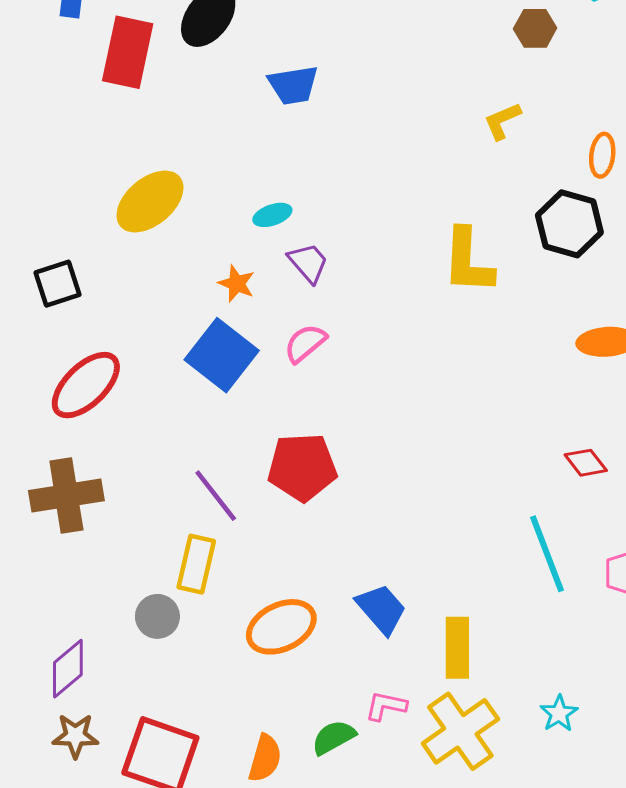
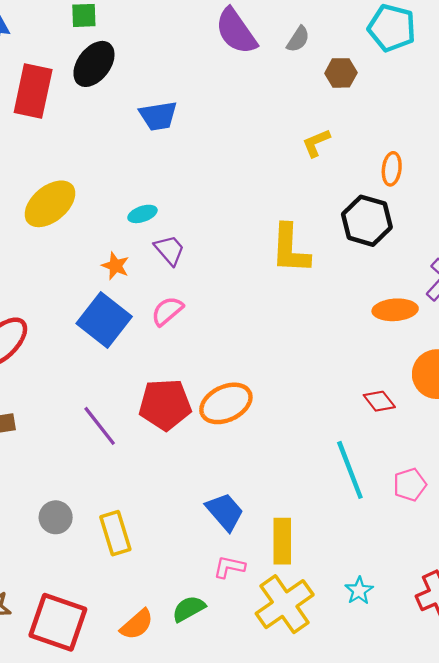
yellow rectangle: (196, 564) -> (115, 533), moved, turned -30
orange ellipse: (281, 627) -> (226, 403), moved
pink L-shape: (386, 706) -> (229, 567), moved
orange semicircle: (265, 758) -> (137, 624), turned 33

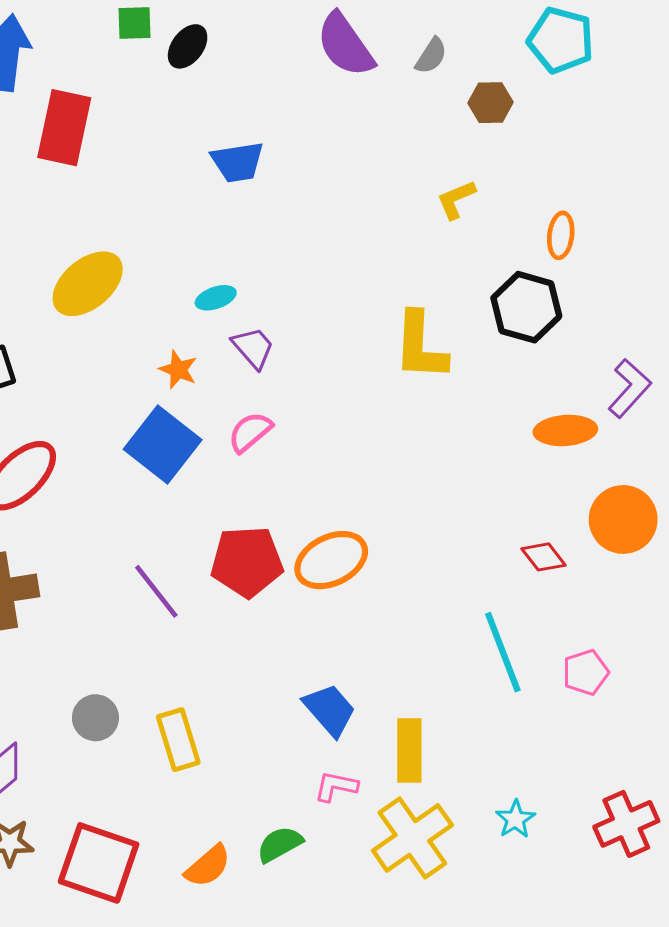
black ellipse: (94, 64) -> (188, 46), moved, size x0.7

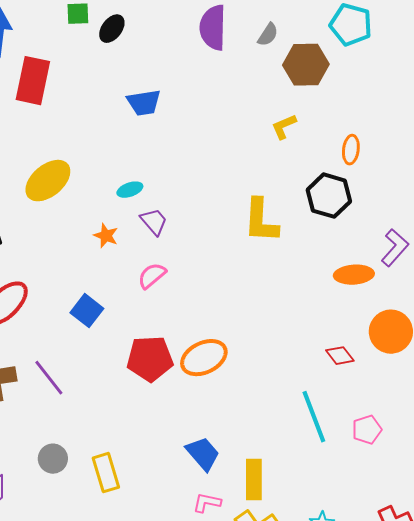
purple semicircle: (345, 45) -> (213, 28), turned 36
brown hexagon: (490, 103) -> (306, 65), size x1.6
blue square: (163, 445) -> (87, 311), moved, size x0.7
purple line: (156, 591) -> (49, 378), moved

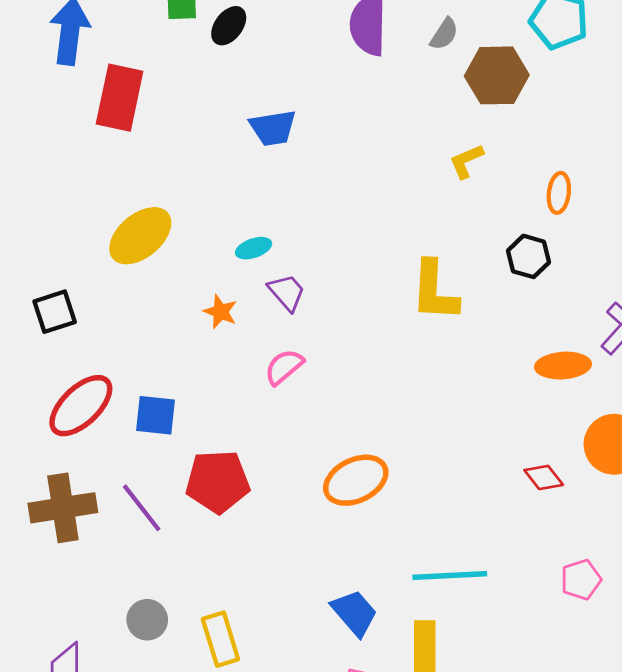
black hexagon: (329, 196) -> (528, 256), size x0.7
blue square: (87, 311) -> (155, 415), moved, turned -32
red pentagon: (150, 359) -> (218, 482), moved
cyan line: (314, 417) -> (450, 576), moved, turned -72

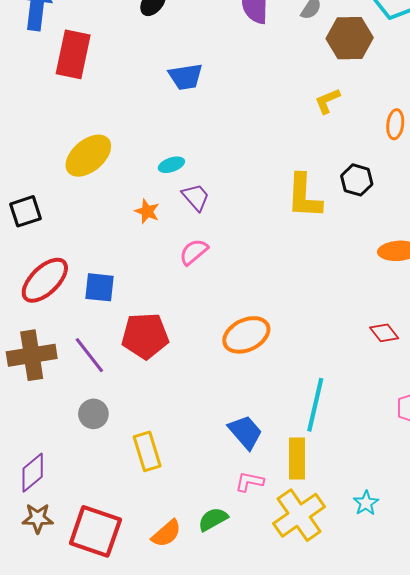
black hexagon: (528, 256) -> (357, 180), moved
cyan line: (450, 576) -> (315, 405), turned -74
gray circle: (147, 620) -> (93, 414), moved

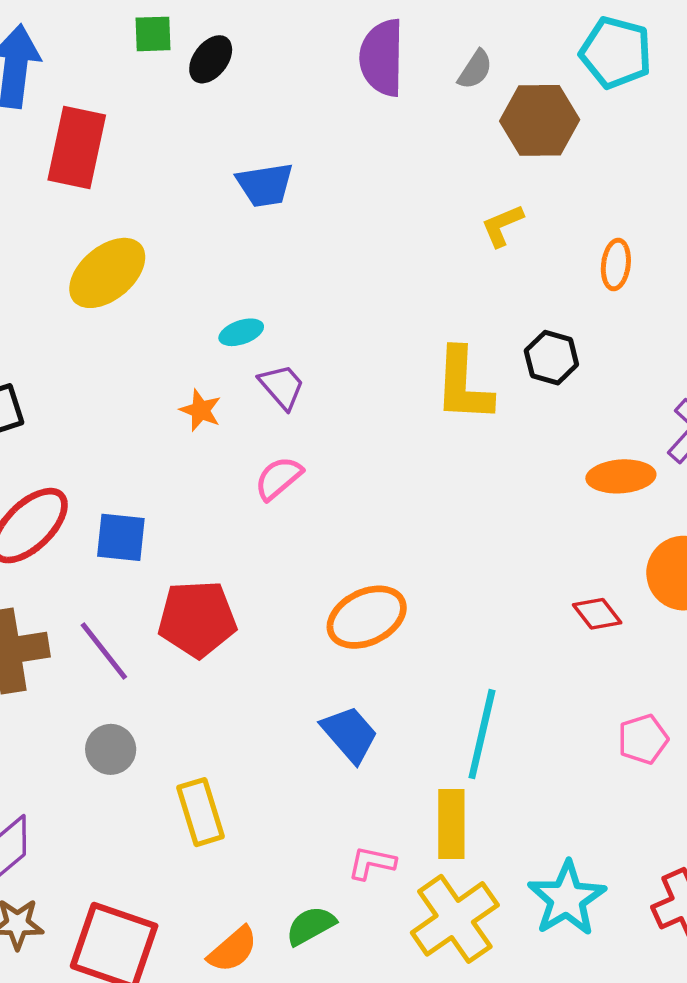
yellow ellipse: (88, 156) -> (107, 273), moved
blue trapezoid: (245, 432) -> (350, 734), moved
cyan star: (366, 503) -> (567, 899), size x1.8

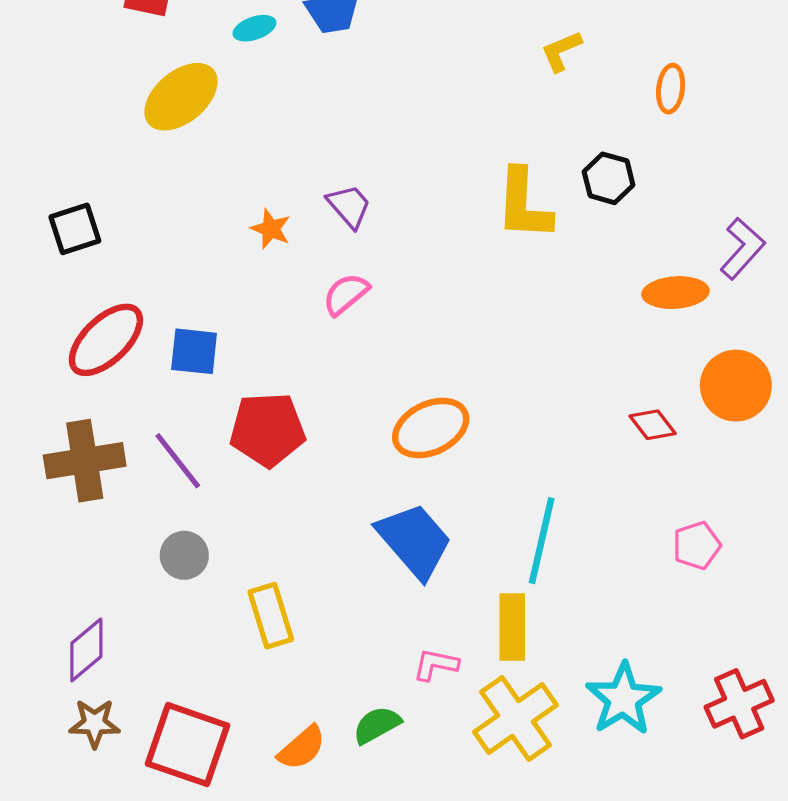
cyan ellipse: (241, 332) -> (254, 28), moved
blue trapezoid: (350, 734) -> (414, 541), size x1.4

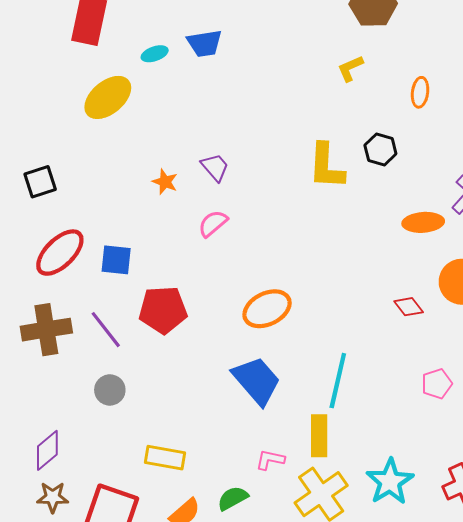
yellow rectangle: (271, 616) -> (165, 458), moved, turned -63

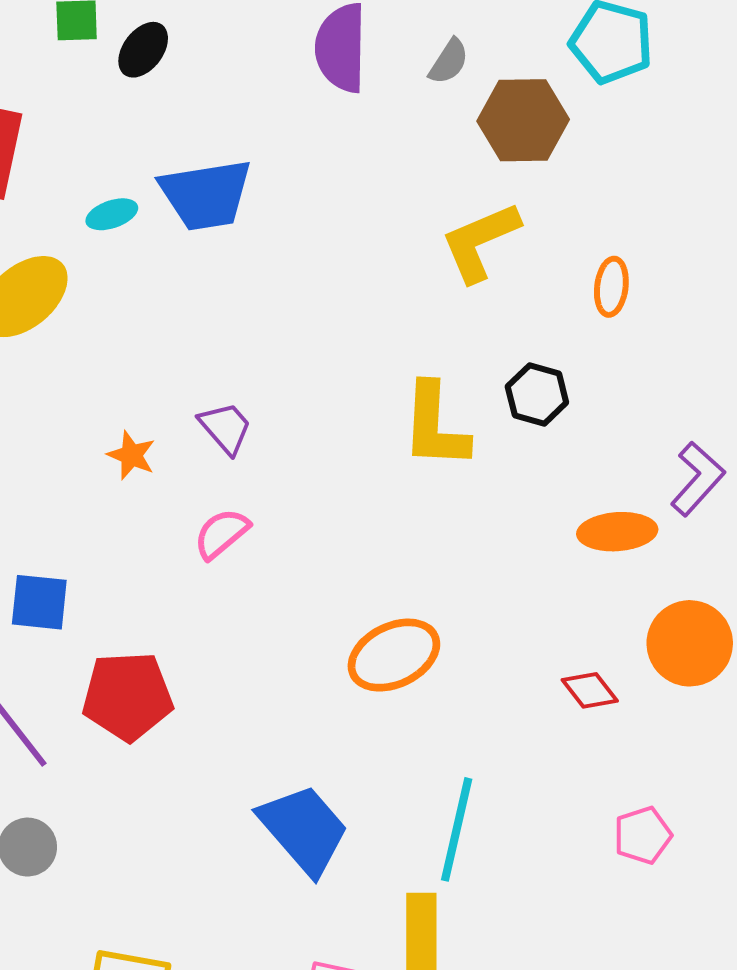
blue trapezoid: (205, 43) -> (206, 195), size x1.4
yellow L-shape: (350, 68) -> (480, 242), size x1.6
orange ellipse: (267, 309) -> (394, 655), moved

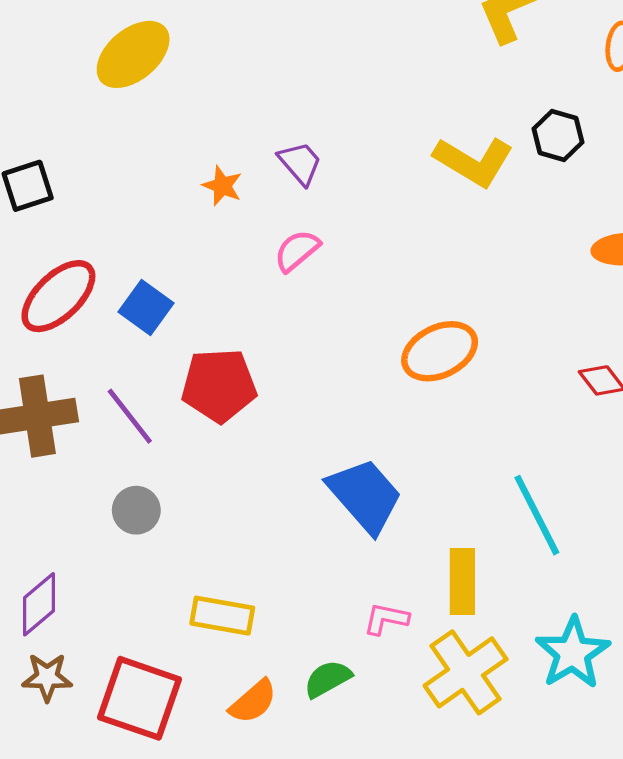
yellow L-shape: (435, 426) -> (474, 161), turned -62
blue square: (39, 602) -> (146, 307), turned 30
cyan line: (457, 829) -> (537, 515), moved, turned -40

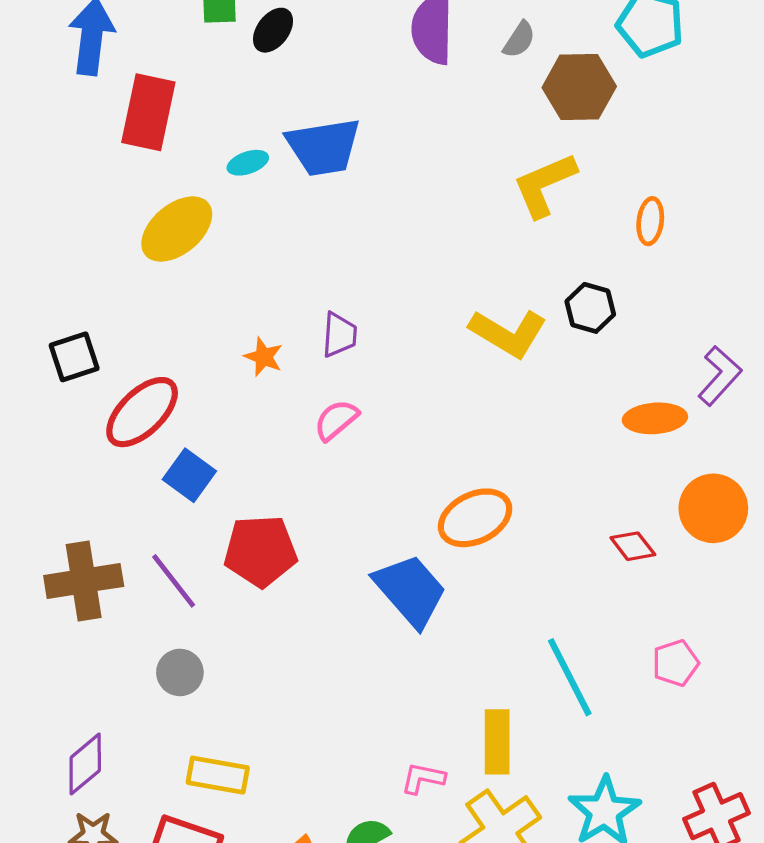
purple trapezoid: (300, 163) -> (339, 335), turned 45
red ellipse: (58, 296) -> (142, 412), moved
blue trapezoid: (365, 496) -> (410, 590), moved
yellow rectangle: (222, 616) -> (218, 775), moved

